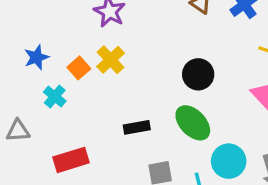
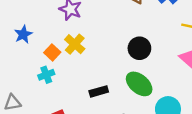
blue star: (36, 57) -> (23, 34), moved
cyan cross: (55, 97) -> (46, 75), moved, turned 35

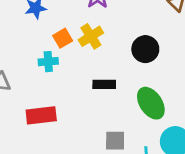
black circle: (139, 48) -> (145, 49), moved
black rectangle: (99, 91) -> (104, 84), moved

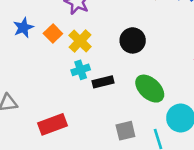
orange square: (63, 38) -> (53, 33), moved
cyan cross: (48, 62) -> (81, 70), moved

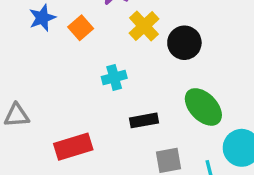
yellow cross: (80, 41) -> (144, 26), moved
black rectangle: (103, 82) -> (144, 120), moved

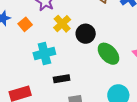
cyan cross: (114, 77) -> (44, 53), size x1.5
green ellipse: (203, 107) -> (108, 54), moved

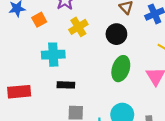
black circle: (86, 34) -> (116, 34), moved
green ellipse: (108, 54) -> (121, 69), turned 50

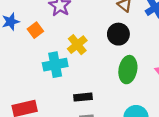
yellow cross: (78, 27) -> (77, 45), moved
black rectangle: (66, 85) -> (83, 97), moved

